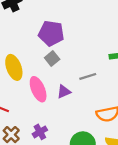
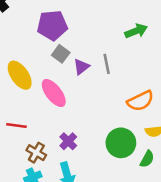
gray line: (88, 76) -> (107, 64), turned -70
purple triangle: (64, 92) -> (81, 67), moved

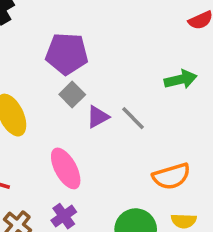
gray line: (107, 64) -> (133, 118), turned -42
pink ellipse: (54, 93) -> (66, 168), moved

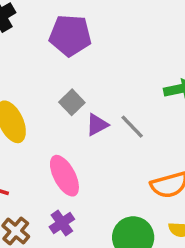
purple pentagon: (67, 54) -> (70, 35), moved

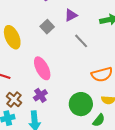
purple triangle: (97, 125) -> (71, 15), moved

